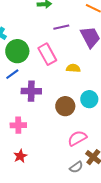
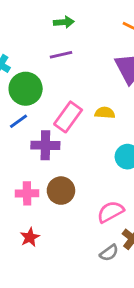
purple line: (61, 27) -> (61, 55), moved
pink rectangle: (47, 54) -> (68, 117), moved, turned 65
brown circle: (65, 106) -> (61, 191), moved

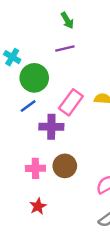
green arrow: (64, 22) -> (67, 20), turned 63

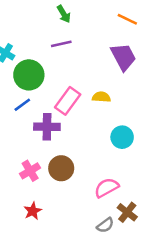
pink cross: (35, 168) -> (30, 171), turned -30

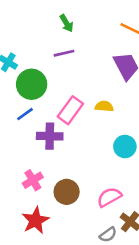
brown circle: (61, 168) -> (67, 192), moved
red star: (33, 211) -> (35, 220), size x1.5

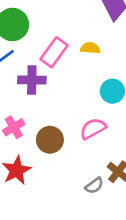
pink semicircle: (109, 197) -> (93, 129), moved

